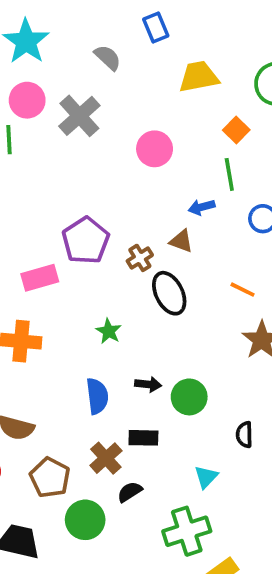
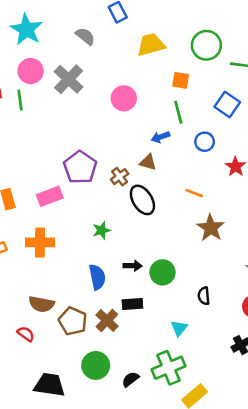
orange square: (236, 130) -> (181, 80), turned -30
green star: (109, 331) -> (102, 230), turned 30
brown pentagon: (50, 478) -> (73, 321), moved
black semicircle: (130, 492) -> (130, 379), moved

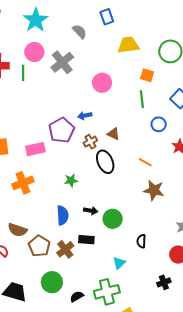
blue arrow: (160, 137) -> (85, 116), moved
brown star: (211, 228) -> (154, 190), turned -30
orange cross: (40, 242) -> (23, 183), turned -30

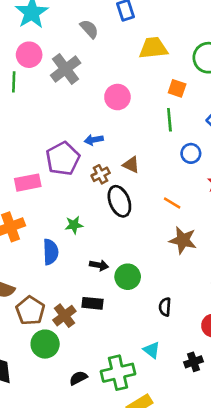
blue semicircle: (63, 215) -> (51, 252), moved
cyan triangle: (119, 263) -> (152, 350), moved, turned -40
green circle: (52, 282) -> (45, 344), moved

